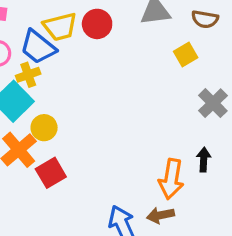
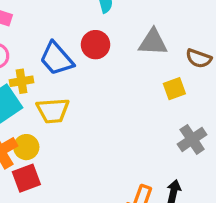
yellow trapezoid: (60, 27) -> (53, 111), moved
blue trapezoid: (38, 47) -> (57, 59), moved
yellow circle: (44, 128) -> (26, 147), moved

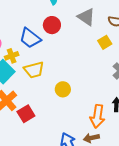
gray triangle: (153, 42) -> (86, 17), turned 42
yellow circle: (26, 147) -> (63, 89), moved

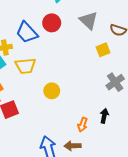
orange arrow: (97, 116) -> (83, 125), size x0.6

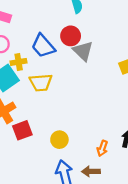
gray triangle: (89, 20) -> (83, 51), moved
yellow circle: (52, 91) -> (59, 140), moved

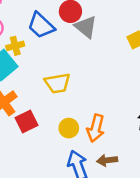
yellow trapezoid: (41, 83) -> (57, 83), moved
orange arrow: (102, 148) -> (96, 128), moved, size x1.5

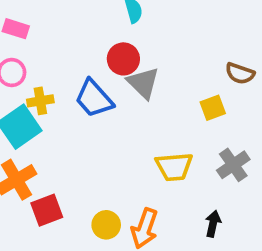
blue trapezoid: (41, 25) -> (94, 99), moved
yellow trapezoid: (57, 83) -> (174, 167), moved

